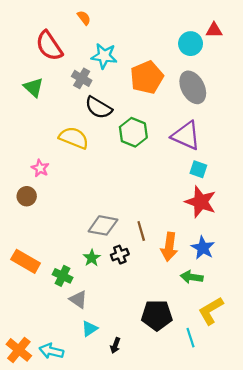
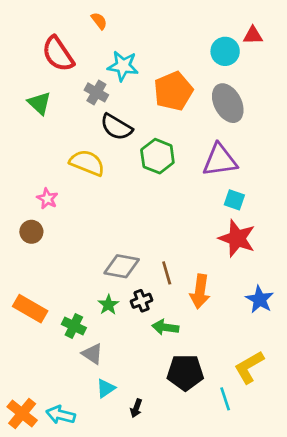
purple triangle: (186, 136) -> (220, 160), turned -32
blue star: (203, 248) -> (260, 299), moved
green arrow: (192, 277) -> (165, 327), moved

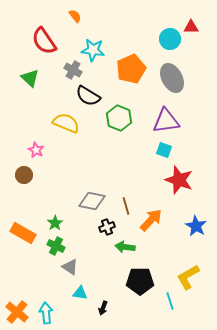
cyan square: (234, 200) -> (164, 150), moved
orange arrow: (200, 291) -> (151, 220), turned -145
green star: (108, 305) -> (55, 223), moved
cyan triangle: (106, 388) -> (80, 293), turned 42
cyan arrow: (61, 415) -> (46, 313), turned 70

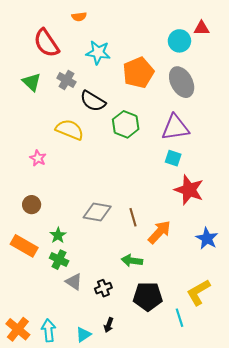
orange semicircle: (75, 16) -> (79, 17), turned 120
gray cross: (73, 70) -> (66, 80), moved
brown circle: (24, 175) -> (32, 205), moved
black cross: (107, 227) -> (103, 288), moved
cyan triangle: (80, 293) -> (83, 335), moved, turned -42

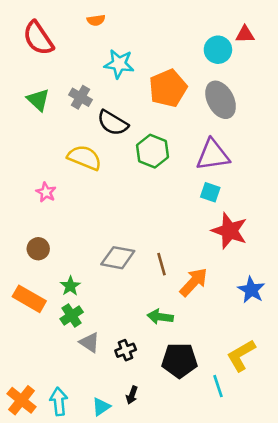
red semicircle: (46, 43) -> (38, 38), moved
green cross: (59, 260) -> (72, 315), turned 30

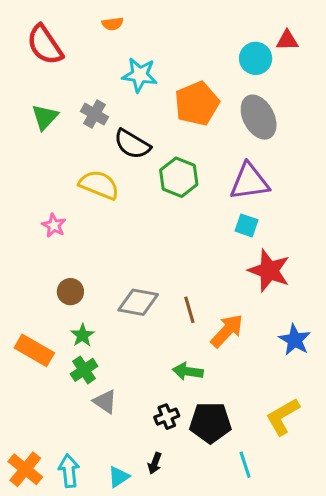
green triangle: (38, 100) -> (45, 117), turned 30
brown circle: (38, 249) -> (70, 292), moved
black cross: (126, 350) -> (167, 417), moved
cyan line: (218, 386) -> (245, 465), moved

